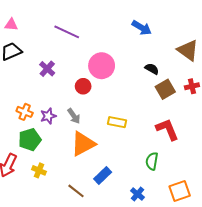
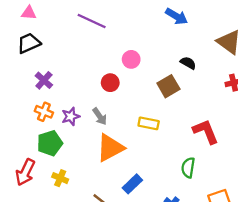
pink circle: (102, 66) -> (131, 59), size x0.6
purple cross: (47, 69) -> (44, 80), moved
brown square: (165, 89) -> (168, 86), moved

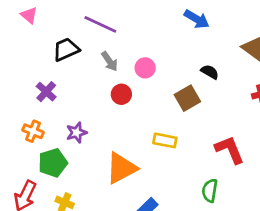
pink triangle: (29, 13) -> (29, 15), turned 35
black trapezoid: (29, 43) -> (66, 49), moved
orange cross: (44, 112) -> (33, 131), moved
gray arrow: (100, 116) -> (109, 61), moved

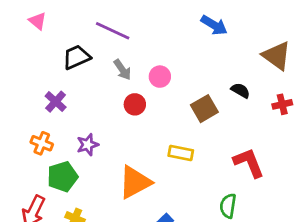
black semicircle: (210, 72) -> (240, 90), moved

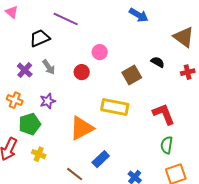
gray arrow: (122, 70) -> (49, 67), moved
yellow rectangle: (181, 153) -> (115, 107), size x1.5
green semicircle: (228, 206) -> (167, 145), moved

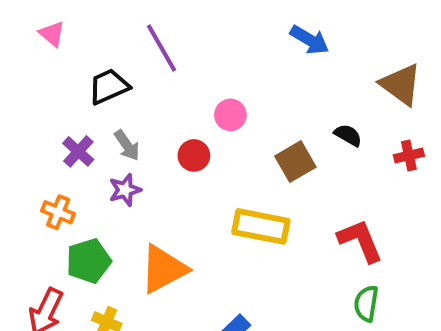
purple line: (66, 19) -> (161, 48), turned 35
purple star: (48, 101) -> (125, 190), moved
orange triangle: (82, 128) -> (163, 269), moved

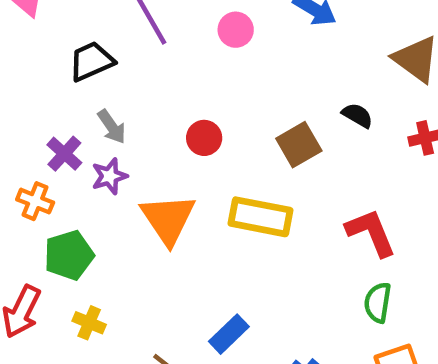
pink circle: (230, 115) -> (236, 30), moved
purple cross: (78, 151) -> (64, 154), moved
red circle: (194, 155) -> (204, 138), moved
orange triangle: (163, 269) -> (168, 219), moved, turned -36

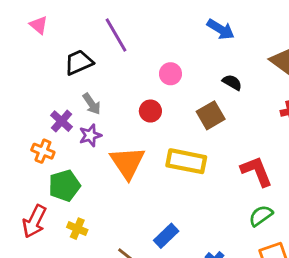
pink circle: (236, 30) -> (170, 74), moved
black semicircle: (357, 115) -> (232, 82), moved
green semicircle: (378, 302) -> (261, 216), turned 45

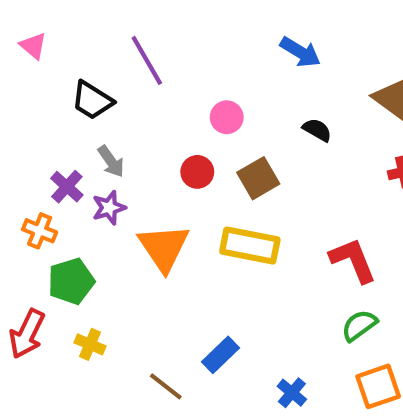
black trapezoid: (79, 62) -> (92, 100), turned -124
brown square: (211, 115) -> (258, 178), moved

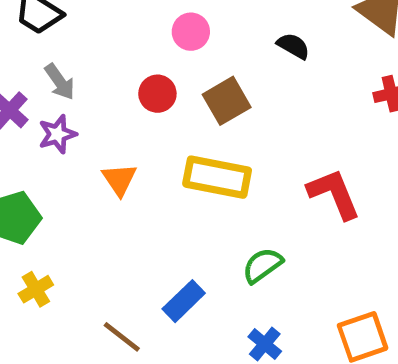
orange triangle: (164, 248) -> (119, 179), size x0.6
green semicircle: (359, 325) -> (262, 265), moved
yellow cross: (90, 344) -> (36, 289), turned 36

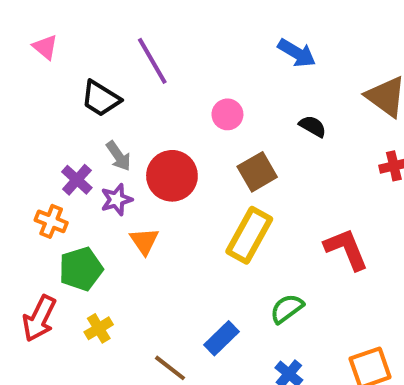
red circle: (157, 94) -> (172, 176), moved, size x1.6
yellow rectangle: (217, 177) -> (249, 235), turned -72
orange triangle: (119, 179) -> (144, 241), moved

